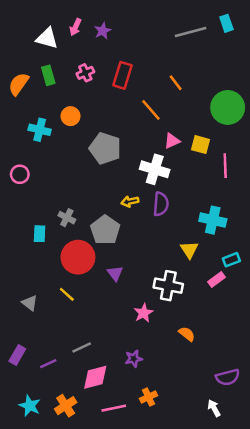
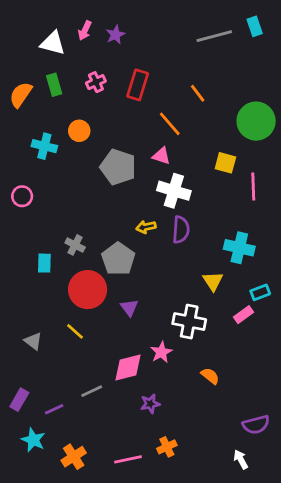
pink triangle: (172, 141) -> (161, 156), moved, turned 42
pink diamond: (95, 377) -> (128, 368), moved
cyan star: (30, 406) -> (33, 440), moved

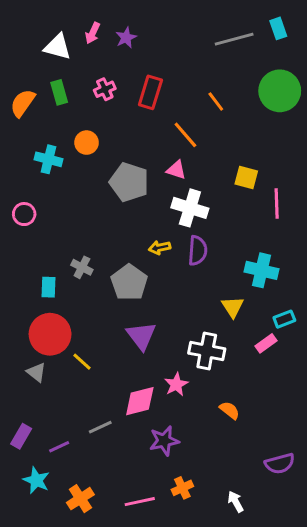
green circle: (256, 121) -> (280, 91), moved
red circle: (88, 290) -> (50, 334), moved
purple triangle: (129, 308) -> (141, 336), size x1.5
purple star: (150, 404) -> (164, 441), size x1.4
white arrow: (241, 459) -> (236, 502), moved

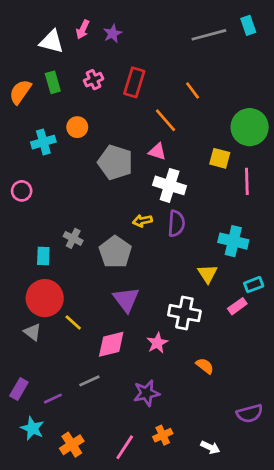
green circle: (280, 91) -> (250, 127), moved
cyan cross: (48, 159) -> (43, 142), turned -30
pink diamond: (140, 401) -> (111, 344), moved
pink line: (140, 502) -> (125, 447), turned -45
white arrow: (236, 502) -> (210, 447), turned 144

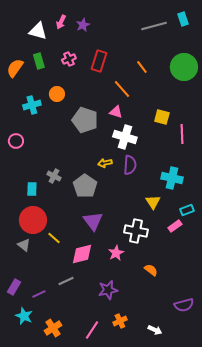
green circle: (250, 127) -> (184, 67), moved

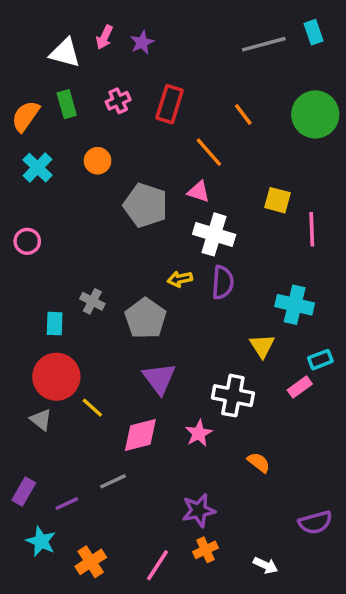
cyan cross: (32, 105) -> (38, 168), moved, turned -30
purple star: (108, 290) -> (199, 510), moved

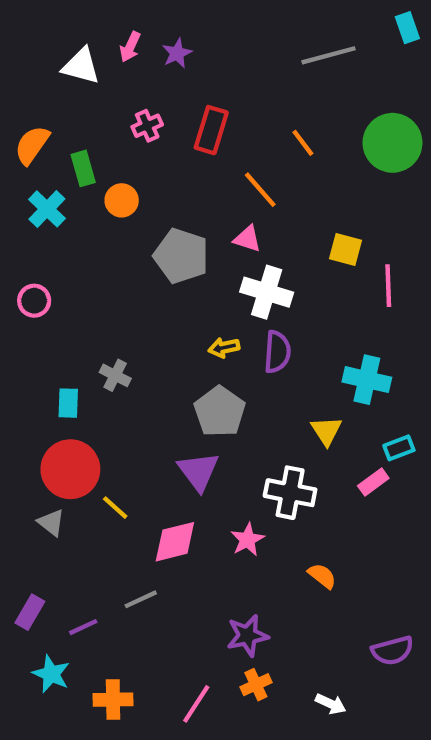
cyan rectangle: (314, 32) -> (407, 28), moved
green rectangle: (67, 104) -> (83, 168), moved
gray pentagon: (146, 318) -> (220, 412), moved
orange cross: (91, 562) -> (113, 700), turned 32

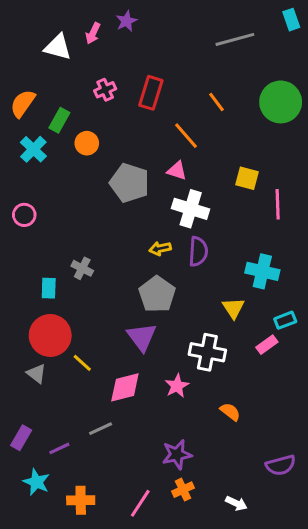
purple star: (177, 53) -> (126, 21), moved
green rectangle: (83, 168) -> (59, 120), turned 45

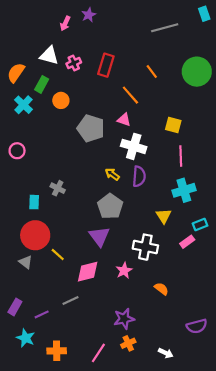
white triangle: (58, 47) -> (49, 56), moved
pink line: (278, 204) -> (181, 156), moved
yellow arrow: (160, 248) -> (112, 174), turned 48
cyan cross: (262, 271) -> (184, 190), turned -30

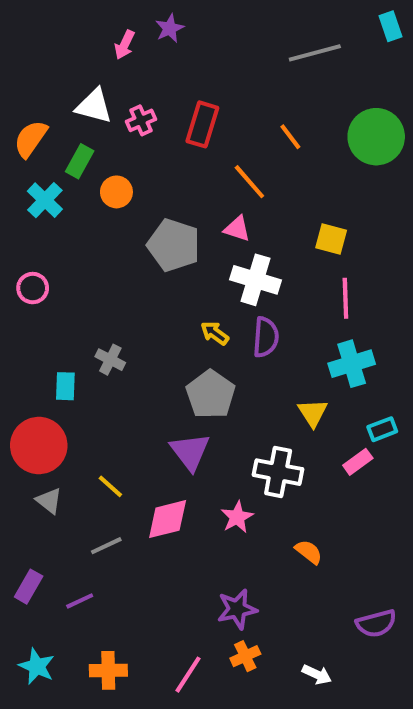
red circle: (35, 235) -> (39, 445), moved
gray line: (71, 301) -> (106, 546), moved
cyan star: (26, 338) -> (37, 666), moved

